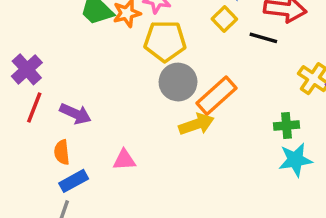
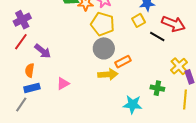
orange rectangle: (216, 96) -> (123, 62), size x0.7
pink triangle: (124, 160) -> (63, 84), turned -40
cyan star: (295, 160) -> (133, 105), moved

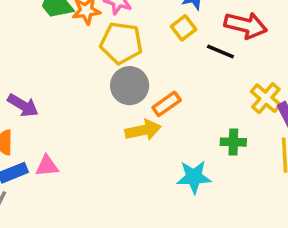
pink triangle: (63, 84) -> (47, 166), moved, turned 32

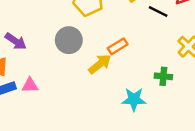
gray circle: (130, 86) -> (69, 40), moved
yellow arrow: (143, 130) -> (100, 64), turned -30

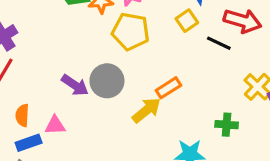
purple arrow: (16, 41) -> (75, 85), moved
pink triangle: (30, 85) -> (55, 125), moved

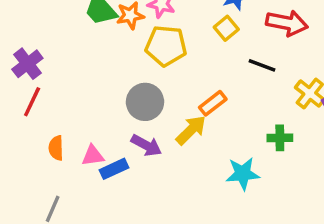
black line: (219, 43) -> (262, 65), moved
purple arrow: (75, 85) -> (146, 145), moved
blue rectangle: (29, 143) -> (114, 169), moved

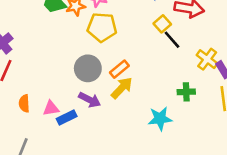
yellow square: (226, 28) -> (162, 24), moved
black line: (262, 65) -> (172, 40), turned 30
orange rectangle: (213, 103) -> (119, 69), moved

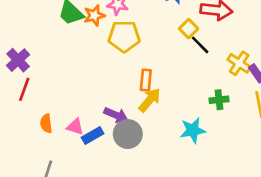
gray circle: (88, 68) -> (128, 134), moved
orange rectangle: (119, 69) -> (146, 80), turned -42
pink triangle: (51, 108) -> (75, 127), turned 30

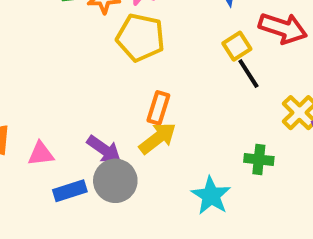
pink triangle: (75, 127) -> (41, 154), turned -36
cyan star: (193, 130) -> (211, 196), turned 30
blue rectangle: (93, 136) -> (70, 191), moved

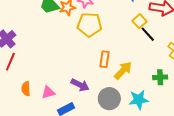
yellow arrow: (158, 138) -> (123, 70), moved
gray circle: (115, 181) -> (109, 99), moved
cyan star: (211, 196) -> (139, 100), turned -30

